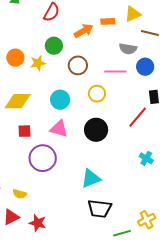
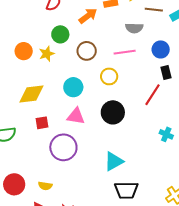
blue circle: (145, 67) -> (161, 49), moved

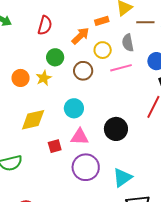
gray semicircle: (134, 28) -> (128, 43), turned 84
yellow circle: (109, 76) -> (103, 50), moved
red square: (42, 123) -> (55, 146), moved
purple circle: (63, 147) -> (86, 167), moved

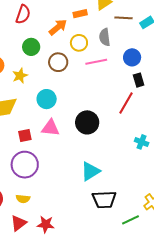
yellow star: (44, 78) -> (20, 76), moved
purple circle: (86, 167) -> (25, 165), moved

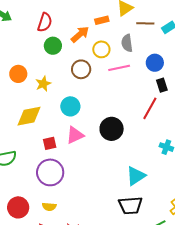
green circle: (31, 47) -> (53, 46), moved
pink triangle: (50, 128) -> (75, 135), turned -30
cyan triangle: (90, 171) -> (136, 176), moved

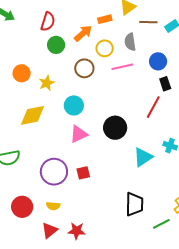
red square: (50, 143) -> (83, 173), moved
cyan triangle: (136, 176) -> (143, 157), moved
black trapezoid: (130, 205) -> (134, 204), turned -85

